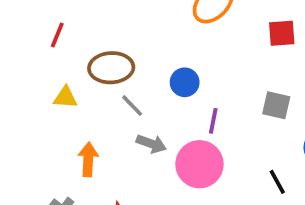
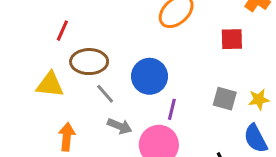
red line: (57, 35) -> (62, 31), moved
blue circle: (185, 82) -> (150, 76), size x1.5
yellow triangle: (65, 97) -> (50, 85), size x1.4

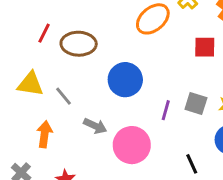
brown ellipse: (89, 62) -> (79, 44), moved
gray line: (105, 94) -> (64, 96), moved
purple line: (172, 109) -> (166, 110), moved

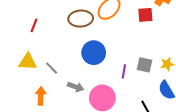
brown ellipse: (79, 44) -> (81, 19), moved
red square: (205, 47) -> (145, 15), moved

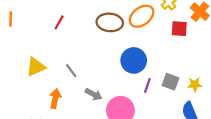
blue circle: (94, 53) -> (134, 60), moved
yellow triangle: (28, 62) -> (36, 67), moved, turned -36

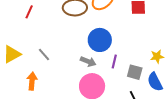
gray square: (170, 82) -> (135, 72), moved
gray arrow: (94, 94) -> (88, 61), moved

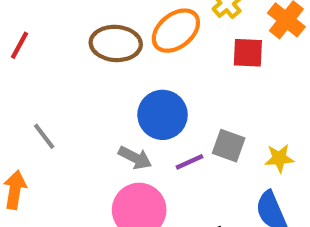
purple line: (114, 61) -> (190, 162), turned 48
gray square: (135, 72) -> (229, 146), moved

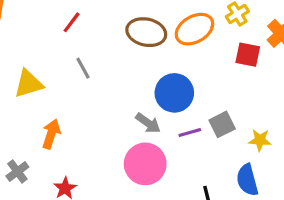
gray line: (44, 136) -> (83, 68), moved
gray square: (229, 146) -> (222, 124), turned 35

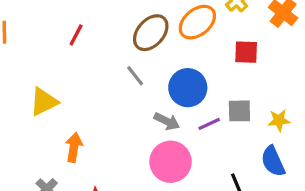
brown ellipse: (146, 32) -> (151, 33), turned -51
red square: (248, 55) -> (246, 52), moved
gray line: (83, 68) -> (135, 76), moved
gray square: (222, 124) -> (239, 111), turned 35

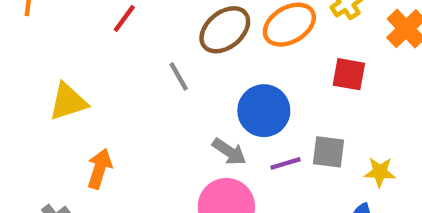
gray line: (135, 76) -> (179, 76), moved

